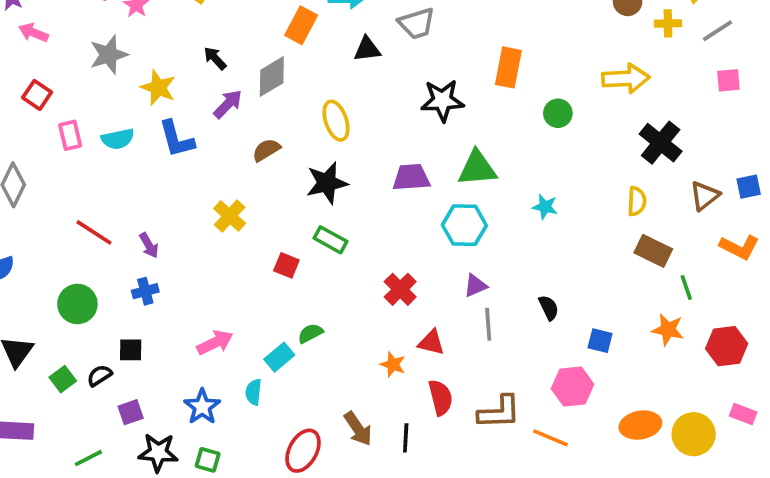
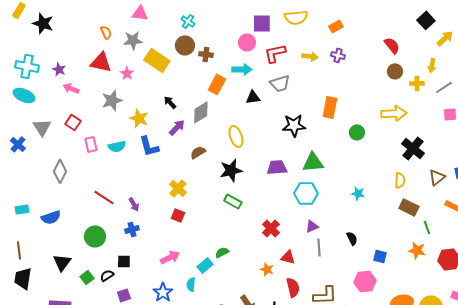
cyan star: (545, 207) -> (358, 193), moved
red square: (286, 265) -> (178, 215), moved

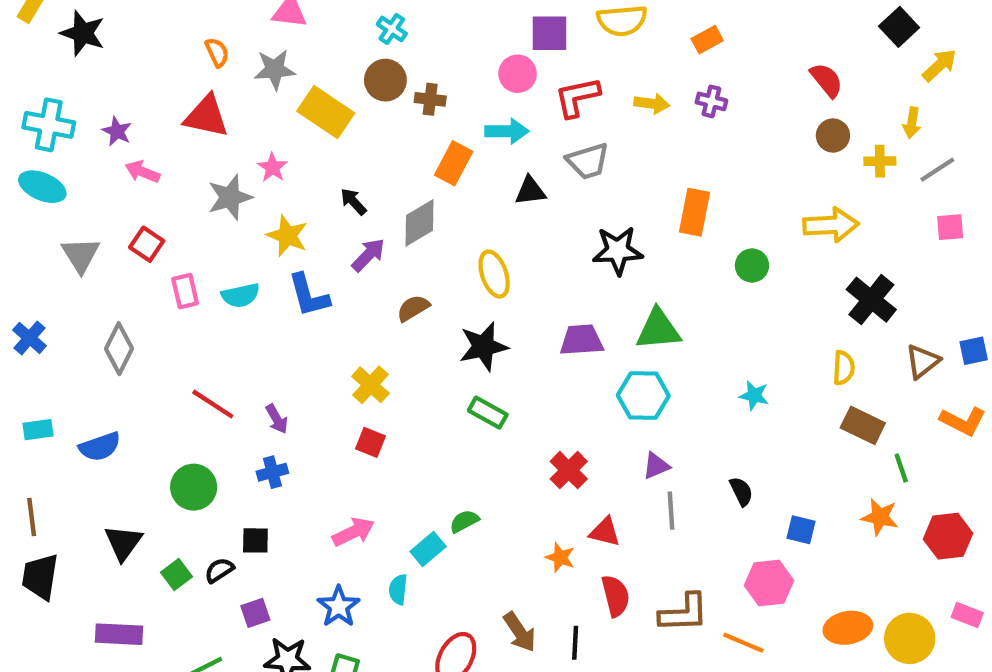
pink star: (127, 73) -> (272, 167), moved
blue cross: (18, 144) -> (30, 338), moved

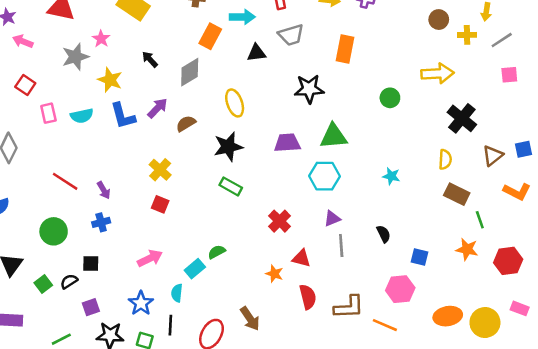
orange rectangle: (694, 212) -> (345, 49), moved
purple arrow: (368, 255) -> (158, 108), moved
black line: (575, 643) -> (170, 325), moved

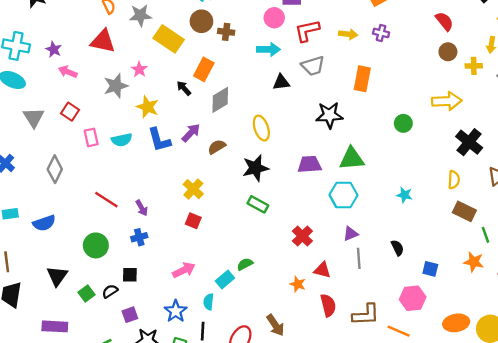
orange rectangle: (210, 36) -> (204, 69), moved

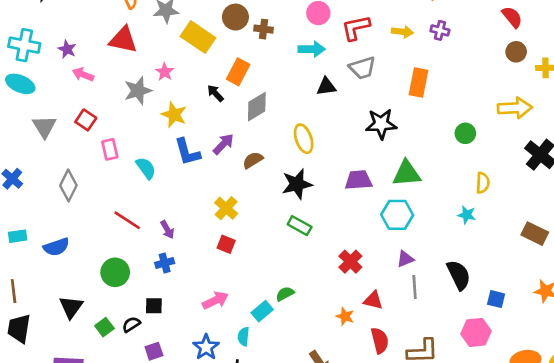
cyan semicircle: (122, 140) -> (146, 168), moved, turned -114
yellow semicircle: (454, 180) -> (483, 183), moved
black semicircle: (397, 248) -> (459, 275), size x1.6

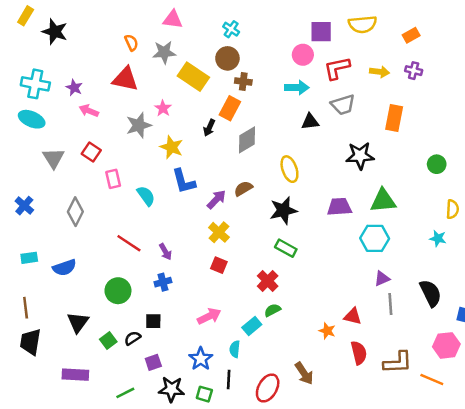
brown cross: (264, 29) -> (243, 81), moved
black arrow: (215, 93) -> (209, 128), turned -112
purple arrow: (223, 144) -> (217, 199), moved
red cross: (350, 262) -> (268, 281), moved

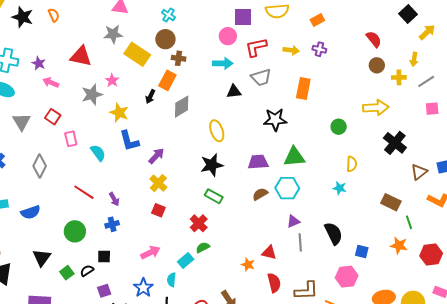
orange semicircle: (131, 43) -> (54, 15), moved
brown semicircle: (243, 189) -> (260, 194), moved

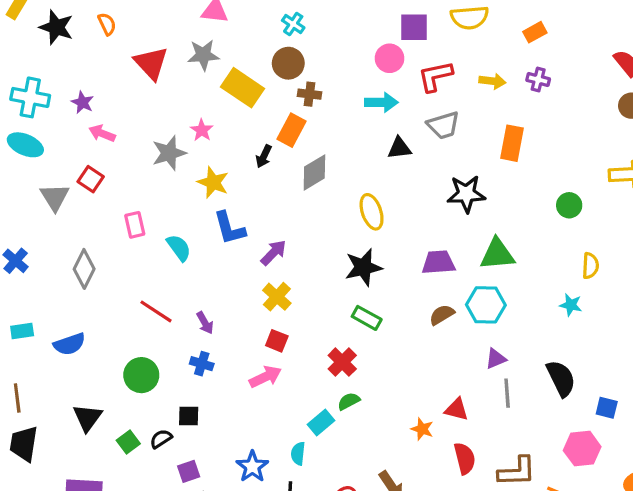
red triangle: (81, 56) -> (151, 63), moved, turned 35
red square: (53, 117) -> (91, 179), moved
blue cross: (112, 224) -> (202, 364), turned 32
pink arrow: (150, 253) -> (265, 377), moved

